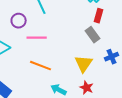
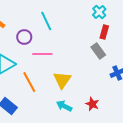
yellow triangle: (84, 64) -> (62, 80), moved
orange line: (41, 66) -> (29, 82), moved, turned 40

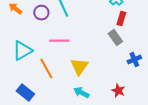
purple circle: (24, 37) -> (41, 13), moved
red star: (92, 104) -> (118, 91), moved

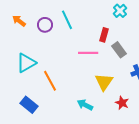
red rectangle: (121, 19) -> (104, 35), moved
pink line: (59, 41) -> (88, 53), moved
yellow triangle: (79, 67) -> (104, 82), moved

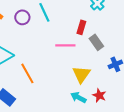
cyan arrow: (85, 105) -> (78, 97), moved

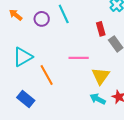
red rectangle: (81, 27) -> (101, 29), turned -32
pink line: (65, 45) -> (79, 58), moved

